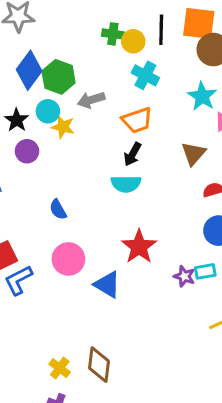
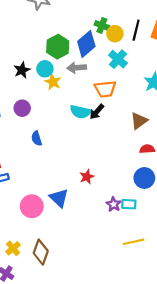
blue diamond: (29, 70) -> (86, 44), moved
purple circle: (27, 151) -> (22, 108), moved
cyan semicircle: (126, 184) -> (80, 112), moved
red star: (139, 247) -> (87, 177), size x0.6
pink circle: (68, 259) -> (32, 206), moved

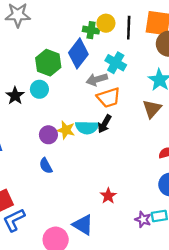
yellow circle: (115, 34) -> (106, 23), moved
gray arrow: (77, 68) -> (97, 79), moved
yellow star: (53, 82) -> (66, 130), moved
purple circle: (22, 108) -> (48, 135), moved
brown triangle: (139, 121) -> (152, 109), moved

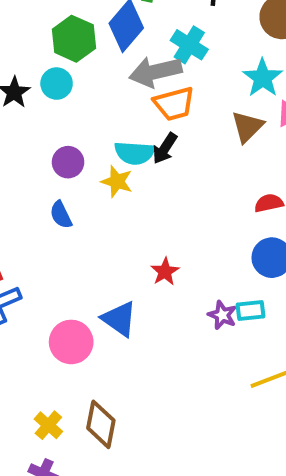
gray arrow: (97, 79) -> (155, 72), size x1.4
yellow star: (66, 130) -> (117, 181), moved

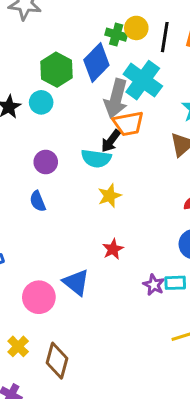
cyan cross: (189, 45) -> (143, 80), size x1.4
gray arrow: (155, 72) -> (116, 99), turned -66
black arrow: (165, 148) -> (111, 141), moved
yellow star: (117, 181) -> (110, 196), moved, turned 30
yellow cross: (48, 425) -> (18, 346), moved

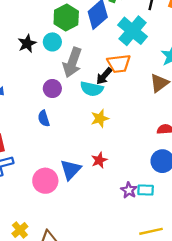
gray arrow: (116, 99) -> (72, 62), moved
blue triangle: (76, 282) -> (71, 170), moved, turned 30
pink circle: (39, 297) -> (45, 181), moved

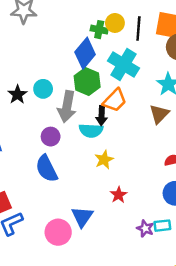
green hexagon: (66, 17) -> (87, 81), moved
orange trapezoid: (119, 64) -> (115, 100), turned -30
black arrow: (104, 76) -> (102, 115), turned -30
blue semicircle: (44, 118) -> (47, 169), size x1.6
red star: (99, 160) -> (119, 195), moved

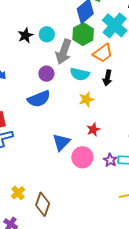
black arrow: (102, 115) -> (107, 78), moved
blue semicircle: (47, 169) -> (39, 99), turned -95
pink circle: (58, 232) -> (82, 157), moved

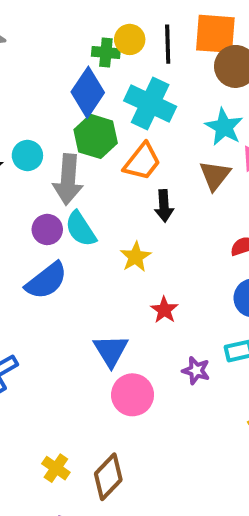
cyan semicircle: (80, 74) -> (81, 229), moved, turned 60
pink circle: (82, 157) -> (133, 395), moved
purple star: (110, 160) -> (196, 371), moved
brown diamond: (43, 204) -> (108, 477), turned 40

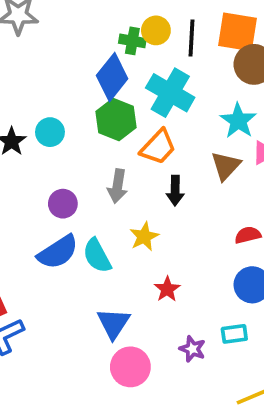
gray arrow: (68, 179) -> (118, 186), moved, size x0.7
cyan semicircle: (81, 229) -> (97, 256), moved

